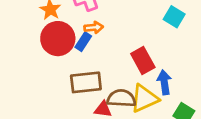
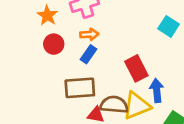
red circle: (58, 39) -> (54, 44), size x0.6
blue rectangle: (83, 42) -> (89, 54), moved

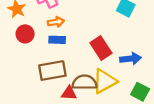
blue rectangle: (89, 54) -> (57, 40), turned 63
blue arrow: (157, 90) -> (131, 59), moved, turned 96

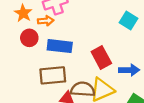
orange arrow: (56, 22) -> (46, 21), moved
blue rectangle: (57, 40) -> (60, 46), size x1.5

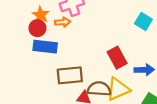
red circle: (29, 38) -> (37, 28), moved
blue rectangle: (60, 46) -> (45, 47), moved

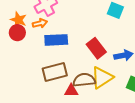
blue rectangle: (45, 47) -> (56, 40), moved

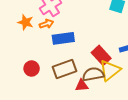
red circle: (17, 33) -> (32, 68), moved
red rectangle: (96, 48) -> (101, 55), moved

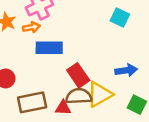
red rectangle: (101, 55) -> (78, 75), moved
brown rectangle: (64, 69) -> (32, 102), moved

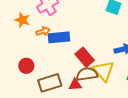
orange arrow: (31, 27) -> (43, 31), moved
yellow triangle: (100, 94) -> (104, 71), turned -35

